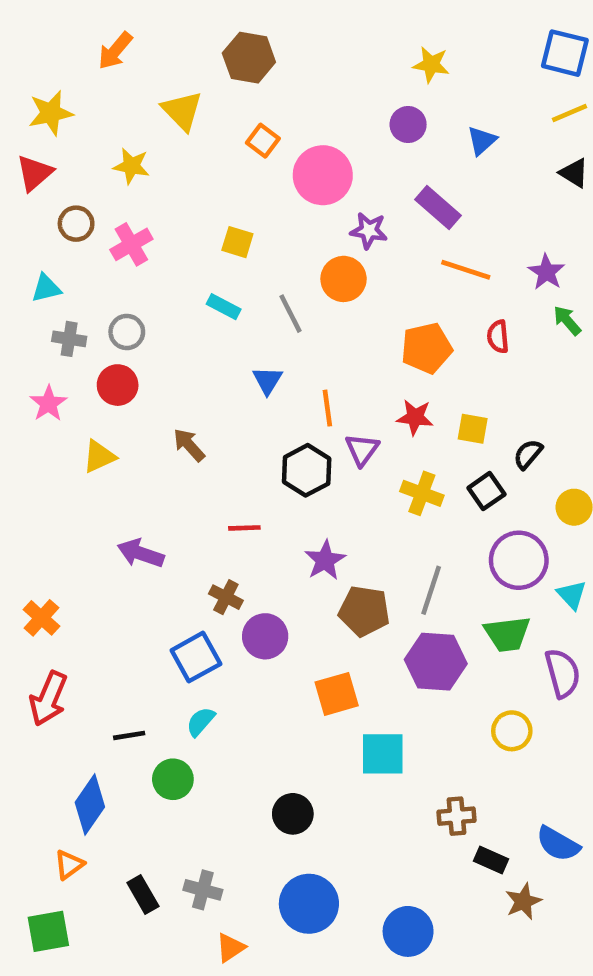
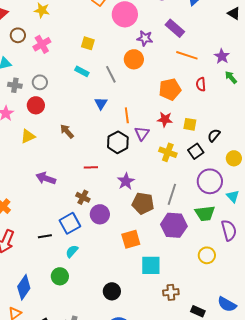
black line: (129, 735) -> (45, 236), moved
brown cross: (456, 816) -> (171, 292), moved

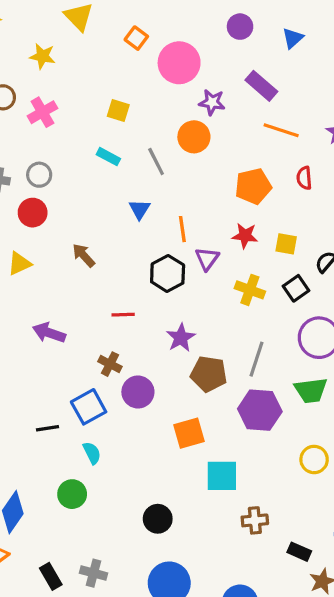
cyan semicircle: (72, 251) -> (92, 453), turned 112

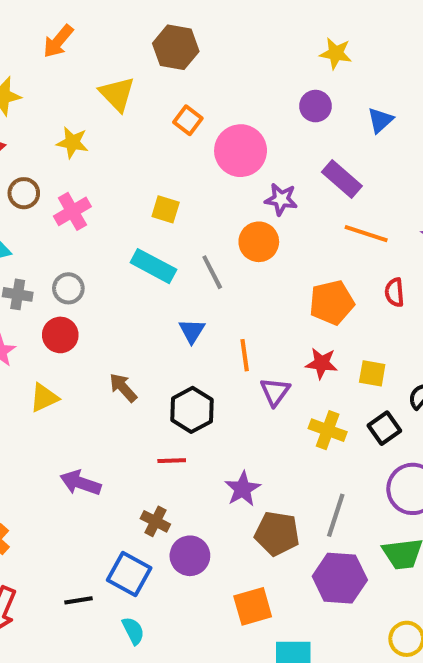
cyan rectangle: (108, 157) -> (153, 266), size x1.5
black hexagon: (168, 273) -> (192, 410), moved
blue square: (89, 407) -> (129, 574), turned -32

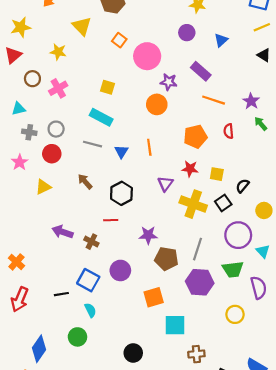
gray line: (212, 272) -> (92, 144), moved, turned -48
orange line: (245, 355) -> (149, 147), moved
yellow cross: (328, 430) -> (193, 204), size x1.4
purple star: (243, 489) -> (148, 235), turned 30
brown cross: (155, 521) -> (91, 242), moved

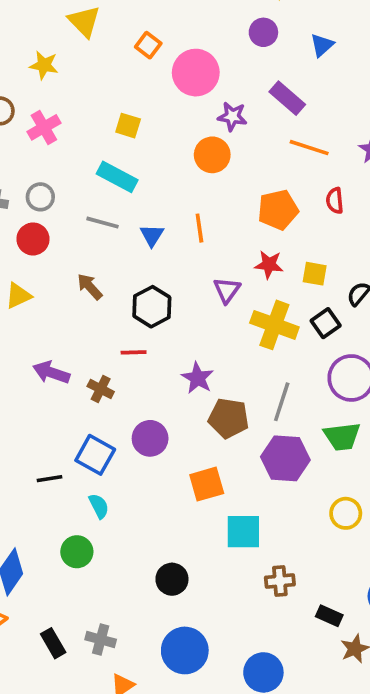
purple star: (148, 235) -> (198, 378), turned 30

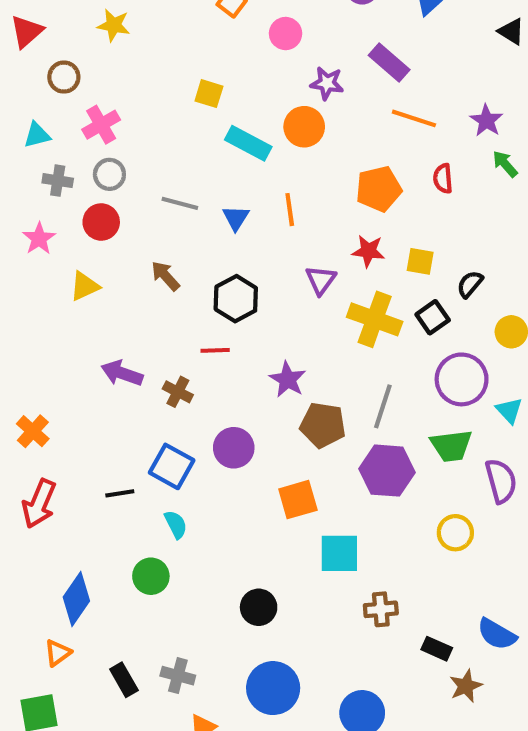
pink circle: (196, 73) -> (286, 34), size x0.6
pink cross: (44, 127) -> (101, 125), moved
cyan rectangle: (117, 177) -> (248, 143), moved

